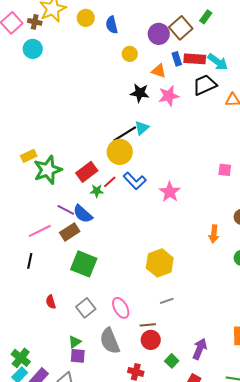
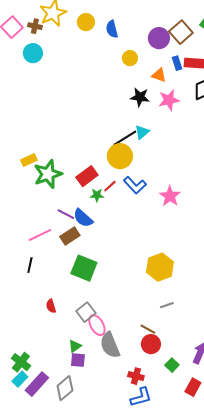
pink ellipse: (121, 308) -> (97, 325), moved
brown line: (148, 325) -> (148, 329), turned 35

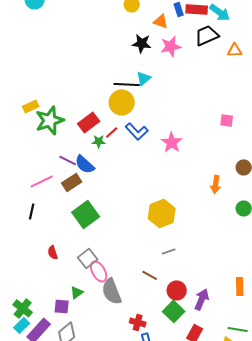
black line: (125, 138) -> (127, 84), turned 35
green square: (84, 268) -> (86, 214), turned 32
red circle: (151, 344) -> (177, 290), moved
purple square: (78, 360) -> (62, 306), moved
green square: (172, 365) -> (174, 311), size x1.5

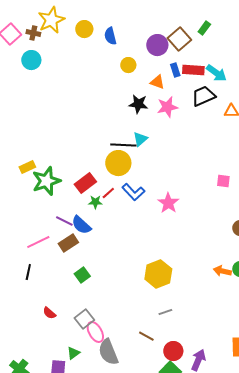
orange arrow: (216, 184) -> (222, 271), moved, turned 96
green square: (86, 214) -> (82, 275), size x0.6
red semicircle: (53, 252) -> (49, 313), turned -32

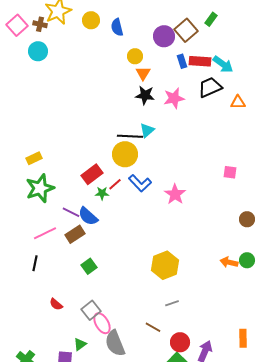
orange triangle: (157, 82) -> (143, 73), moved, turned 42
green star: (46, 181) -> (40, 188), moved

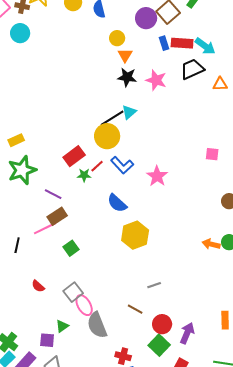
pink star: (174, 98) -> (156, 80), turned 30
black line: (130, 136) -> (112, 118), turned -35
blue semicircle: (88, 216) -> (117, 203), moved
pink line: (45, 233) -> (45, 228), moved
yellow hexagon: (165, 265) -> (135, 235), moved

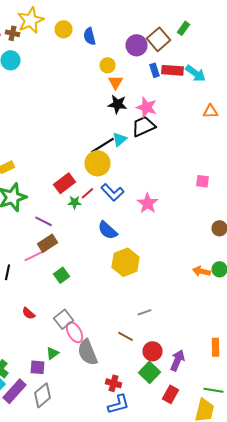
black trapezoid: (192, 69) -> (144, 126), moved

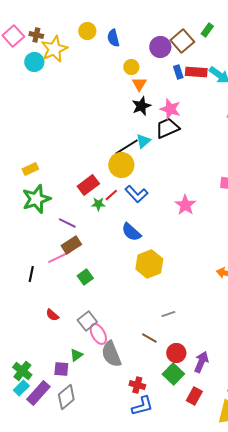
yellow star: (30, 20) -> (54, 49), moved
black star: (118, 104) -> (141, 106), turned -30
pink star: (148, 203) -> (185, 205), moved

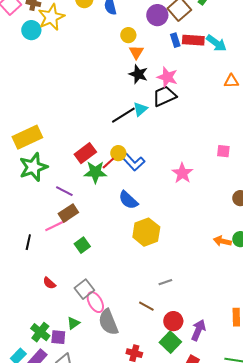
black star: (141, 106) -> (138, 74), turned -30
yellow circle: (121, 165) -> (118, 153), moved, size x0.6
yellow rectangle: (30, 169) -> (27, 137), size x1.8
green star: (98, 204) -> (95, 172), size x1.6
green cross: (22, 371) -> (40, 332), moved

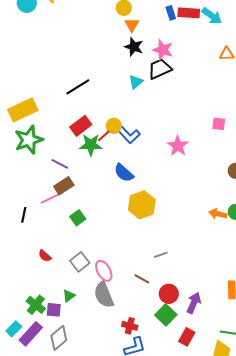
black line: (123, 115) -> (78, 87), moved
pink ellipse: (95, 302) -> (104, 271), moved

